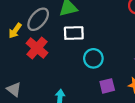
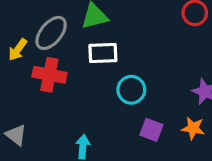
red cross: (37, 48) -> (49, 75), turned -30
purple square: (107, 86) -> (151, 130), turned 35

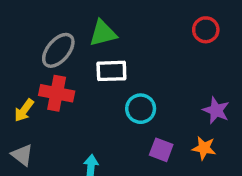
yellow arrow: (18, 50) -> (24, 110), moved

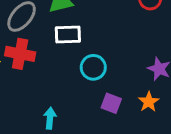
orange star: (204, 148) -> (149, 102), turned 30

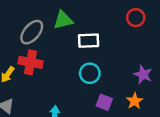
white rectangle: (68, 34) -> (89, 41), moved

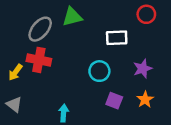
white rectangle: (89, 41) -> (117, 38), moved
purple star: (143, 74) -> (143, 69), moved, turned 30

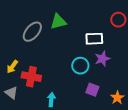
red cross: (39, 60) -> (31, 77), moved
purple star: (143, 69) -> (102, 59), moved
orange star: (145, 99) -> (117, 98), moved

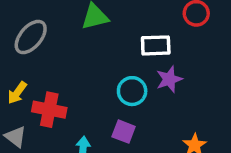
gray ellipse: (32, 32) -> (31, 37), moved
purple square: (92, 90) -> (124, 132), moved

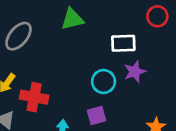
purple square: (124, 132) -> (96, 116), turned -36

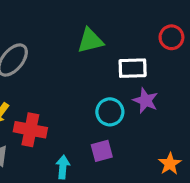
green triangle: (72, 19) -> (90, 41), moved
purple star: (135, 72) -> (146, 101), turned -30

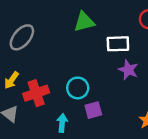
cyan circle: (110, 112) -> (78, 88), moved
red cross: (30, 130) -> (36, 93), turned -30

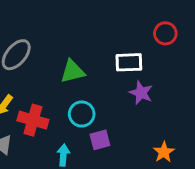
green triangle: (84, 22) -> (73, 71), moved
red cross: (36, 93) -> (33, 120), turned 35

